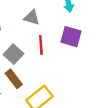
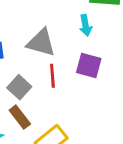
gray triangle: (32, 18) -> (41, 43), size x1.5

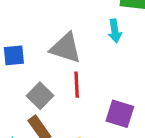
purple square: (89, 65) -> (120, 114), moved

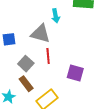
cyan arrow: (115, 31) -> (56, 16), moved

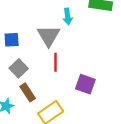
gray triangle: (40, 34) -> (49, 36), turned 40
gray square: (26, 64) -> (19, 68), moved

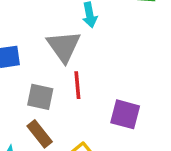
gray square: (19, 68) -> (40, 97), moved, turned -30

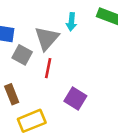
gray square: (40, 97) -> (22, 55), moved

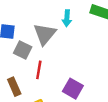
red line: (48, 68) -> (39, 70), moved

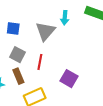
gray square: (23, 50) -> (17, 55), moved

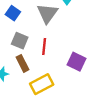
blue square: (13, 28) -> (13, 13), turned 32

